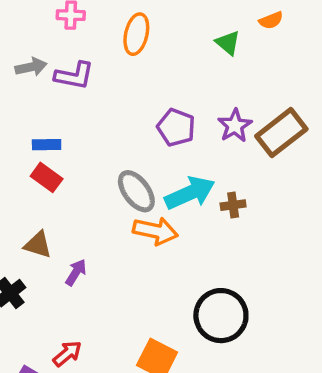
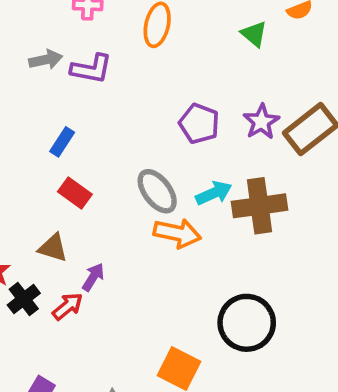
blue rectangle: (47, 145) -> (62, 142), turned -56
red rectangle: (47, 177) -> (75, 193), moved
cyan arrow: (190, 193) -> (214, 193), size x0.7
brown cross: (233, 205) -> (259, 206), size x2.0
red arrow: (67, 354) -> (68, 306), moved

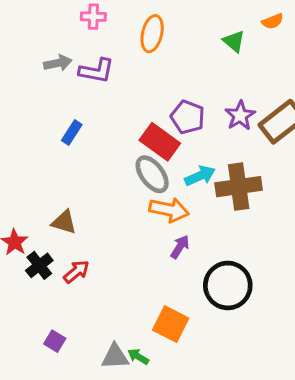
red rectangle: (75, 193) -> (160, 142), moved, size x1.4
purple arrow: (93, 277) -> (180, 247), moved

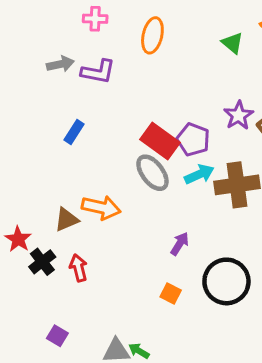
purple pentagon: (188, 117) -> (193, 140), moved
orange arrow: (169, 210) -> (101, 207), moved
brown triangle: (64, 222) -> (66, 220), turned -40
red arrow: (76, 272) -> (79, 268), turned -64
orange square: (171, 324) -> (171, 294), moved, size x0.6

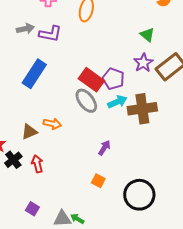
green triangle: (232, 43) -> (147, 35), moved
blue rectangle: (74, 132) -> (34, 74), size x1.8
orange arrow: (101, 207) -> (52, 124), size x0.7
black circle: (226, 281) -> (139, 195), moved
purple square: (57, 336) -> (32, 209), moved

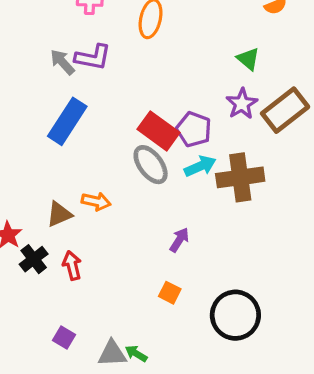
gray arrow: (25, 29) -> (62, 62), moved, turned -120

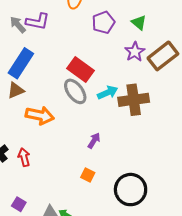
purple pentagon: (194, 129) -> (103, 23), moved, turned 30
orange arrow: (96, 201) -> (40, 115), size x1.5
brown triangle: (59, 214) -> (16, 90), moved

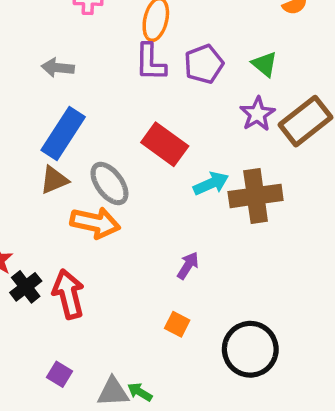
purple L-shape: (38, 21) -> (150, 62), moved, turned 80
gray arrow: (18, 25) -> (58, 68), turned -42
gray ellipse: (75, 91) -> (109, 183), moved
red arrow: (24, 157) -> (68, 294), size x1.5

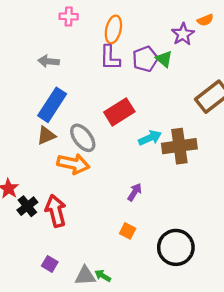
green triangle: (265, 64) -> (164, 59), moved
purple star: (257, 114) -> (183, 34), moved
red rectangle: (165, 144) -> (119, 112), turned -68

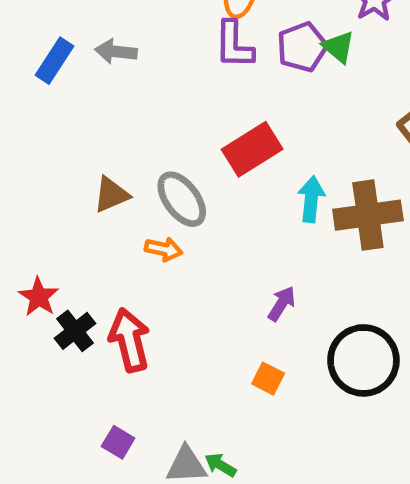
blue rectangle: (52, 105) -> (55, 61), moved, size x0.7
cyan arrow: (150, 138) -> (311, 199), turned -60
orange arrow: (73, 164) -> (164, 249), size x0.6
black circle: (176, 247) -> (363, 360), moved

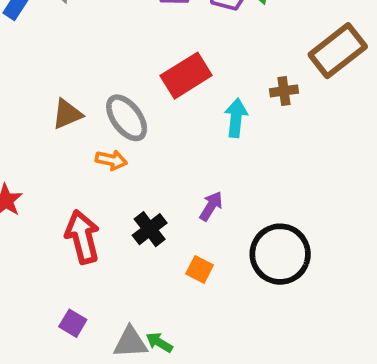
brown cross: (368, 215) -> (284, 91), moved, size x0.5
black cross: (75, 331) -> (150, 229), moved

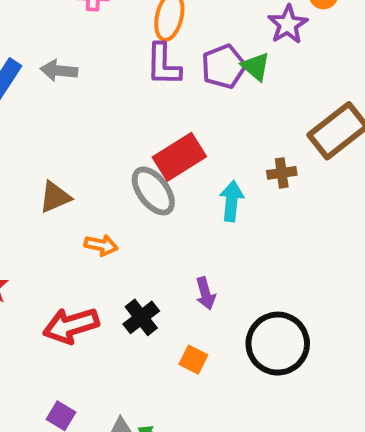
gray ellipse: (127, 118) -> (153, 191), moved
purple arrow: (211, 206) -> (205, 293), turned 132
red arrow: (82, 237) -> (71, 325), turned -93

